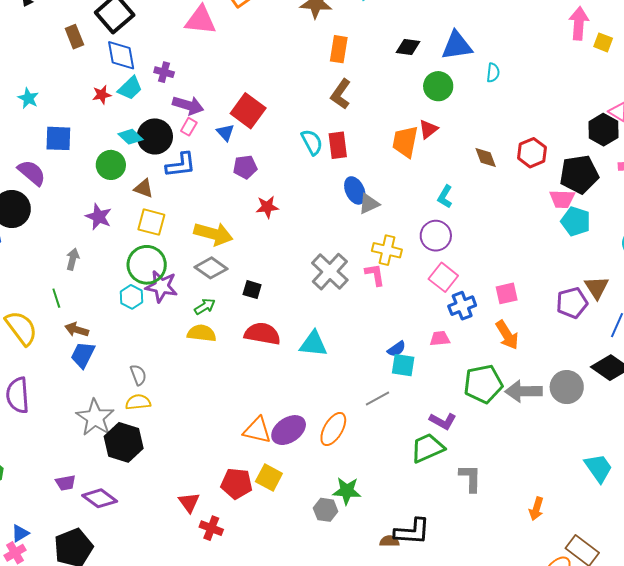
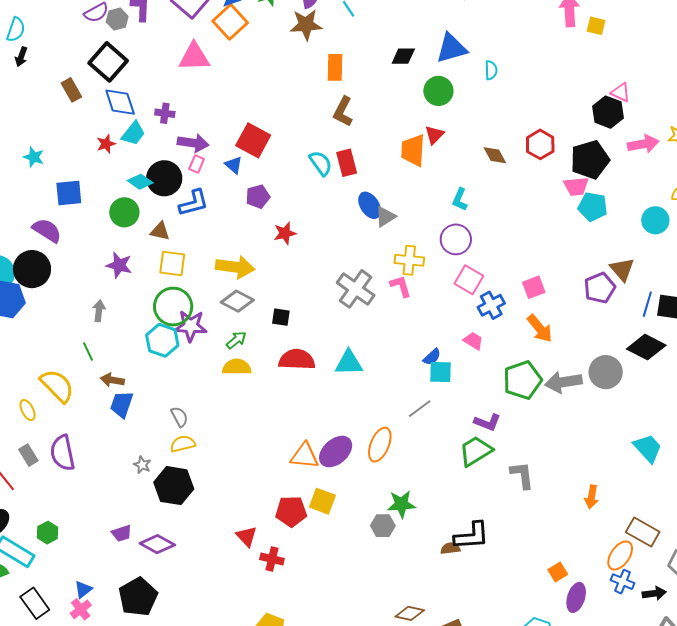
cyan hexagon: (131, 297) -> (162, 340), size x1.4
pink trapezoid: (440, 339) -> (473, 341), turned 45
gray star: (95, 418) -> (142, 465), size x0.5

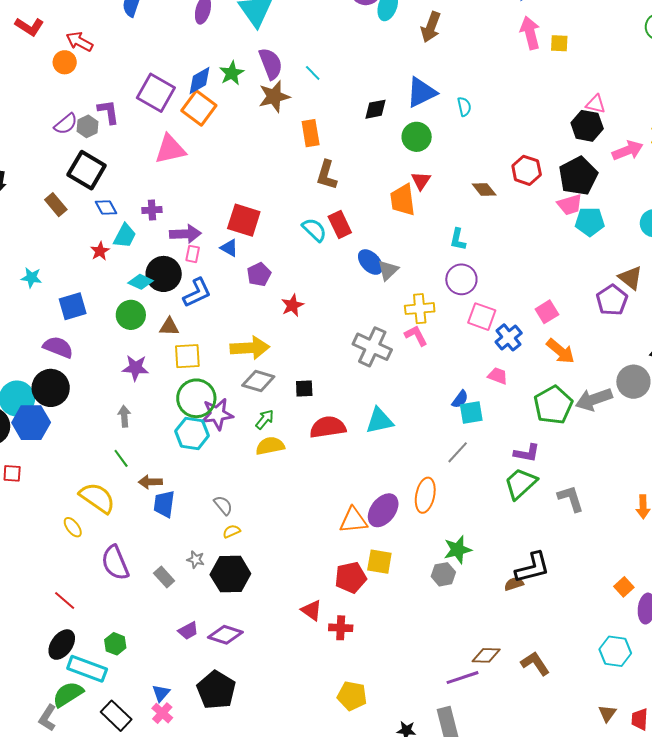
blue diamond: (120, 102) -> (106, 207), size x0.7
yellow semicircle: (183, 444) -> (232, 531), size x0.7
gray rectangle: (28, 455) -> (164, 577), moved

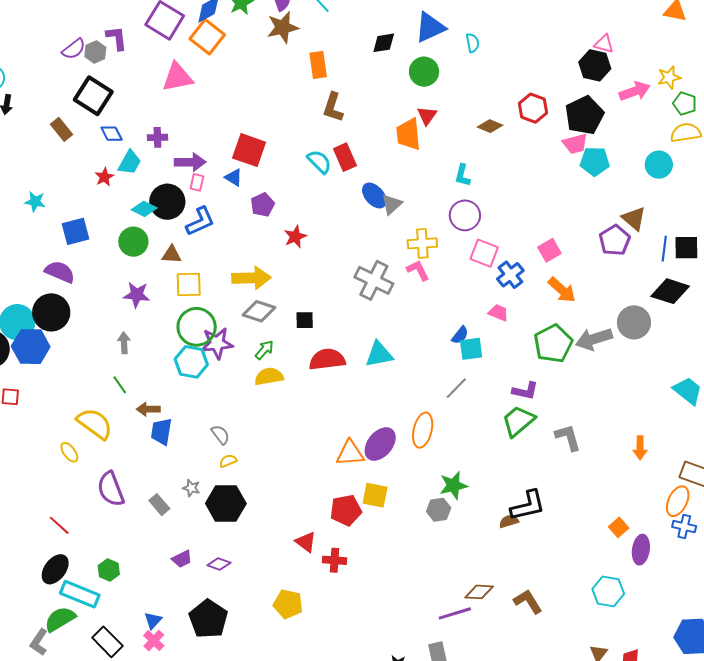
brown diamond: (484, 189) -> (490, 126), turned -30
purple diamond: (225, 635) -> (219, 564), size x0.7
yellow pentagon: (352, 696) -> (288, 604), moved

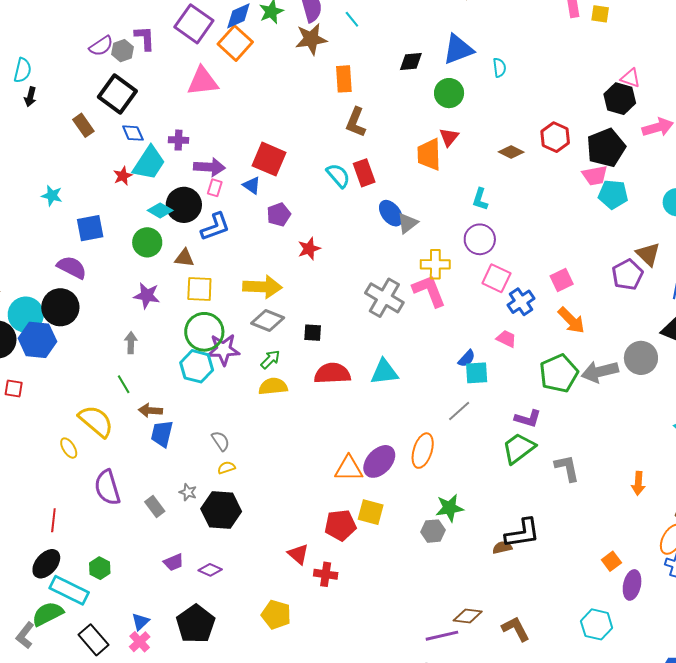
cyan trapezoid: (130, 162) -> (149, 163), size x1.4
pink L-shape: (418, 270) -> (429, 291), size x1.5
red line: (59, 525) -> (53, 520), turned 50

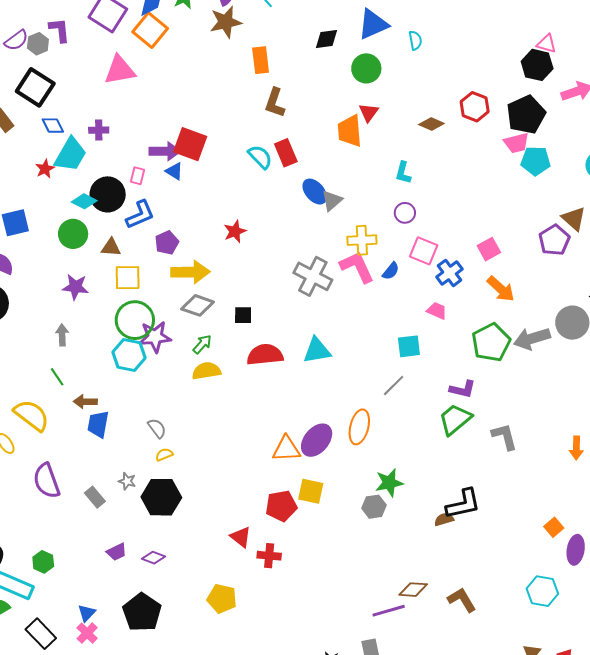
purple arrow: (209, 167) -> (165, 151), moved
purple pentagon: (279, 215) -> (167, 243), moved
purple circle: (480, 239) -> (405, 213), size x0.7
blue semicircle: (467, 358) -> (391, 271), moved

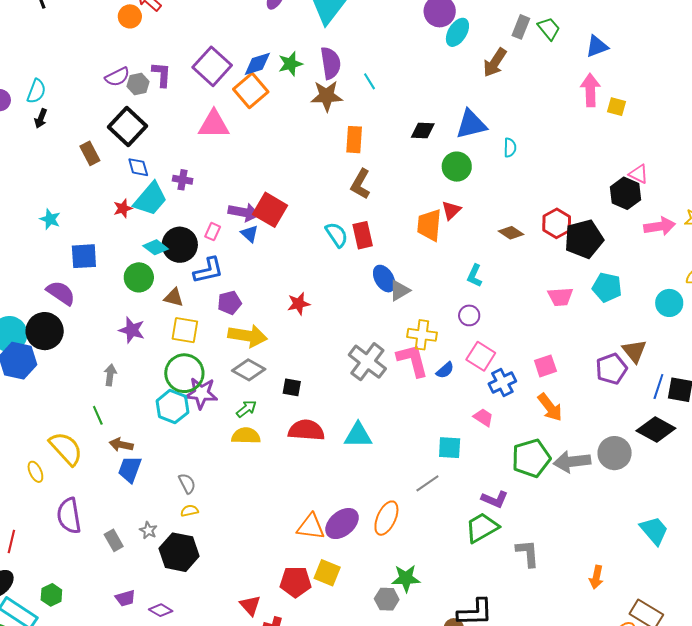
black pentagon: (526, 115) -> (584, 239), moved
pink trapezoid: (516, 143) -> (560, 297), moved

